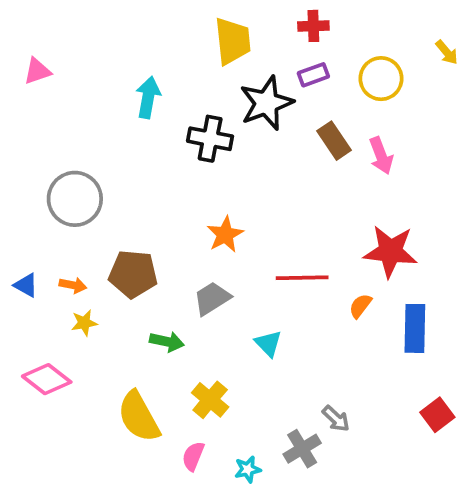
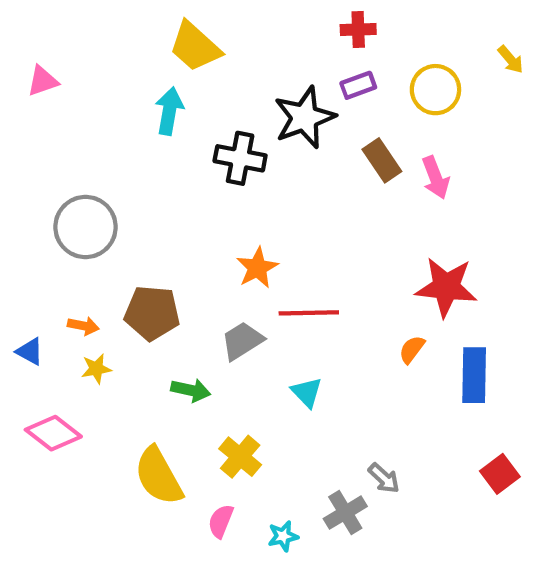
yellow trapezoid: (233, 41) -> (195, 47), moved, turned 138
red line: (302, 278) -> (309, 313), moved
blue triangle: (26, 285) -> (30, 352), moved

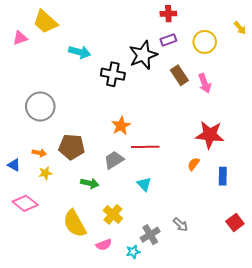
yellow trapezoid: (195, 47) -> (45, 22), moved
cyan arrow: (169, 111) -> (80, 52), turned 95
blue rectangle: (474, 375) -> (223, 176), size x0.7
gray cross: (345, 513) -> (150, 235), moved
pink semicircle: (221, 521) -> (104, 245), turned -133

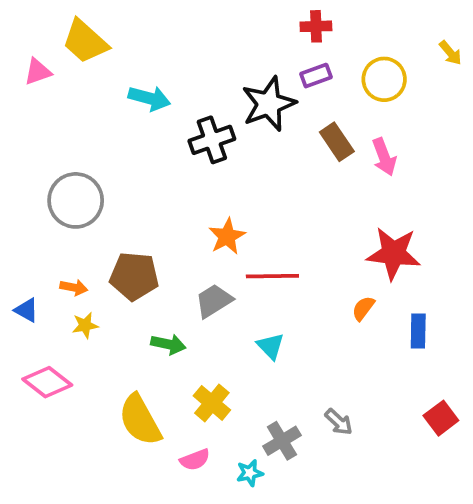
black cross: (113, 74) -> (212, 140), turned -30

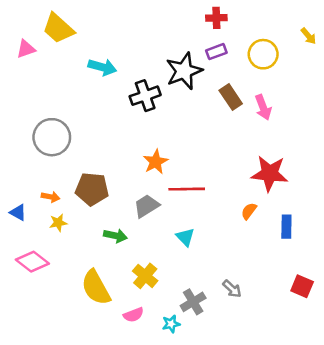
red square: (441, 418) -> (302, 286), turned -30

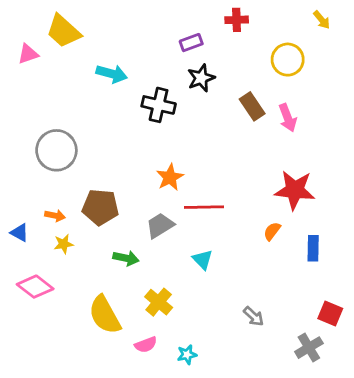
yellow arrow: (309, 36) -> (322, 20), moved
purple rectangle: (216, 52) -> (191, 43), moved
black star: (184, 71) -> (201, 78), size x0.7
black cross: (145, 96) -> (159, 105), turned 32
gray cross: (193, 302) -> (309, 348), moved

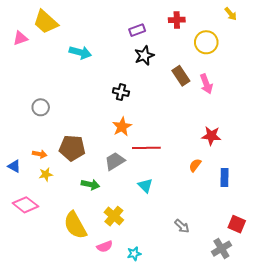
red cross: (237, 20) -> (177, 20), moved
black cross: (159, 105) -> (121, 92), moved, size x0.7
gray circle: (56, 150) -> (41, 107), size x0.6
red star: (295, 190) -> (211, 136), size x0.7

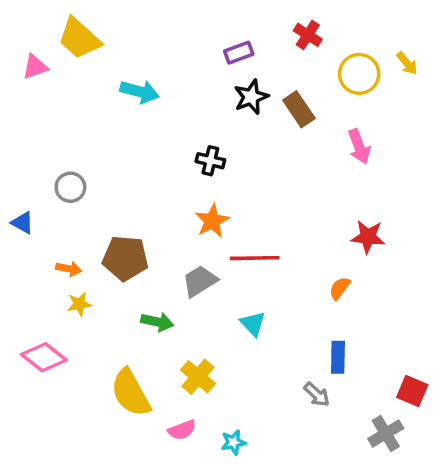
yellow arrow: (231, 14) -> (407, 63), moved
red cross: (177, 20) -> (308, 35), turned 35
brown rectangle: (181, 76) -> (299, 109), moved
blue triangle: (14, 166) -> (23, 223), moved
blue rectangle: (225, 177) -> (338, 357), moved

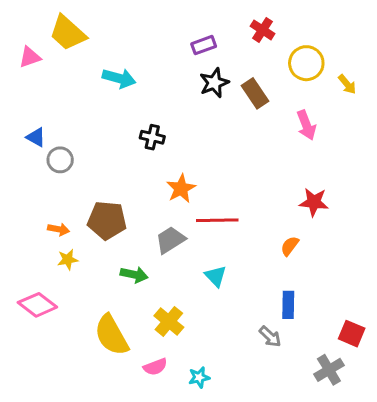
yellow arrow: (407, 63) -> (347, 84), moved
black cross: (210, 161) -> (152, 137), moved
blue triangle: (23, 223) -> (36, 137), moved

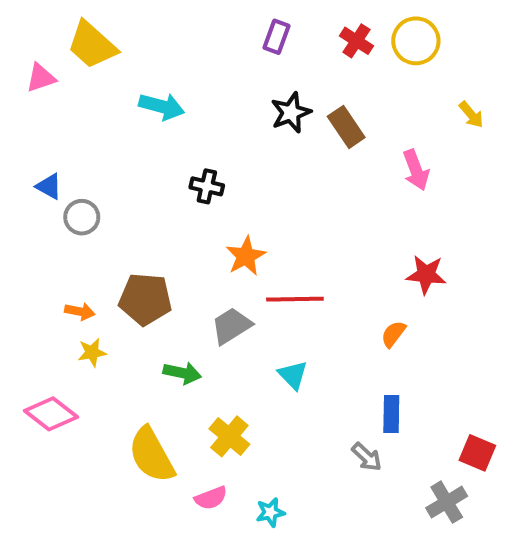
purple rectangle: (204, 45) -> (276, 37), moved, turned -50
yellow circle: (306, 63) -> (416, 41), moved

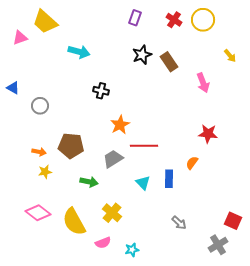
blue triangle: (49, 186) -> (13, 88), moved
pink diamond: (51, 414) -> (38, 213), moved
blue rectangle: (391, 414) -> (169, 179), moved

